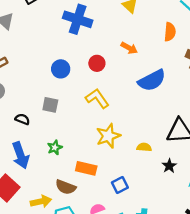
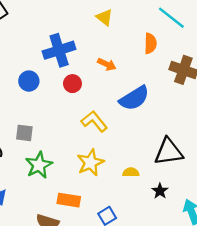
blue cross: (78, 19) -> (59, 50), moved, turned -32
blue circle: (61, 69) -> (29, 81), moved
yellow L-shape: (97, 98) -> (94, 121), moved
green star: (55, 148) -> (39, 165), moved, size x1.6

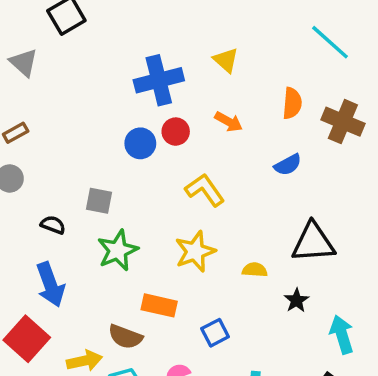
yellow triangle: (104, 17) -> (226, 60), moved
orange semicircle: (150, 43) -> (292, 103), moved
orange arrow: (107, 64) -> (229, 122), moved
blue circle: (29, 81) -> (140, 143), moved
blue semicircle: (134, 98) -> (288, 165), moved, size x0.6

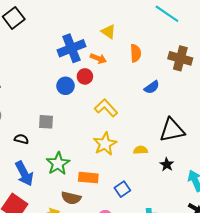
orange semicircle: (292, 103) -> (136, 53), moved
orange arrow: (229, 122) -> (98, 59), moved
green star: (118, 250) -> (58, 164), moved

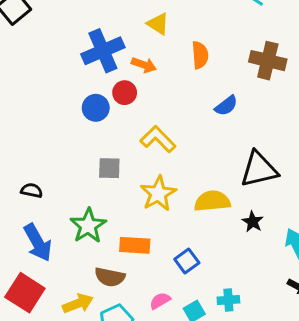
gray square: (46, 122) -> (109, 168), moved
yellow semicircle: (140, 150) -> (212, 201), size x1.6

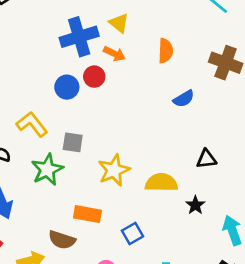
yellow triangle: (158, 24) -> (119, 23), moved
yellow L-shape: (158, 139) -> (32, 124), moved
black triangle: (259, 169) -> (206, 159), size x0.6
green star: (88, 226) -> (47, 170), moved

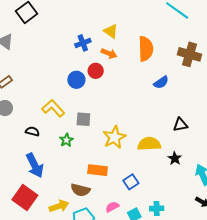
blue cross: (79, 37) -> (83, 43), size x0.6
orange semicircle: (166, 51) -> (146, 49), size x1.4
green star: (47, 170) -> (66, 140), size x0.6

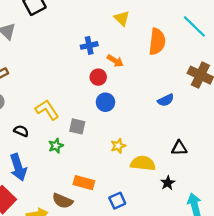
yellow triangle: (111, 31) -> (122, 18), moved
orange semicircle: (146, 49) -> (157, 42), moved
blue circle: (76, 80) -> (105, 102), moved
yellow star: (114, 137) -> (118, 146), moved, size x0.6

